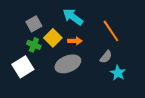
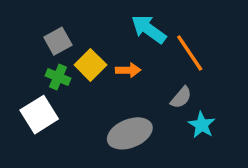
cyan arrow: (73, 17) -> (149, 29), moved
gray ellipse: (68, 64) -> (130, 133), moved

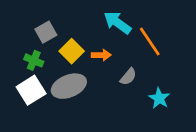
green cross: (58, 77) -> (34, 60), moved
gray semicircle: (181, 97) -> (128, 77), moved
gray ellipse: (130, 133) -> (69, 86), moved

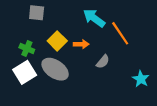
gray square: (46, 32) -> (37, 13), moved, turned 35
gray ellipse: (69, 86) -> (55, 69), turned 56
cyan star: (159, 98) -> (141, 79), moved

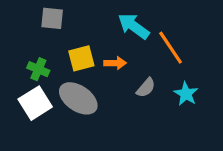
yellow square: (57, 41) -> (81, 58), turned 30
cyan star: (141, 79) -> (186, 94), moved

